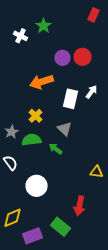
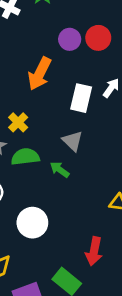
orange arrow: (42, 82) -> (40, 74), turned -45
yellow cross: (36, 116) -> (18, 122), moved

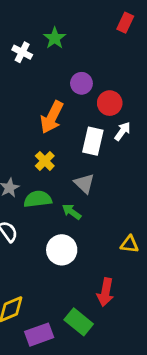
red circle: (98, 38) -> (110, 103), moved
yellow cross: (18, 122) -> (45, 161), moved
white circle: (32, 223) -> (62, 250), moved

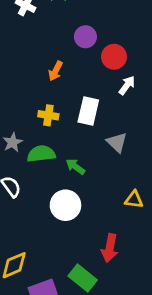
orange arrow: (52, 117) -> (55, 71), size x0.6
white rectangle: (93, 141) -> (88, 111), moved
yellow cross: (45, 161) -> (48, 115), turned -36
gray triangle: (84, 184) -> (117, 142), moved

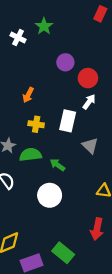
orange arrow: (55, 71) -> (28, 95), moved
white arrow: (127, 85) -> (89, 102), moved
red arrow: (110, 248) -> (97, 229), moved

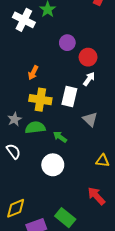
white cross: (18, 37) -> (24, 20), size x1.5
yellow cross: (36, 124) -> (40, 100), size x1.5
red arrow: (97, 229) -> (96, 196), turned 126

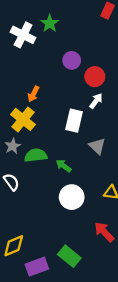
yellow cross: (40, 100) -> (23, 119), moved, turned 30
white circle: (53, 165) -> (72, 197), moved

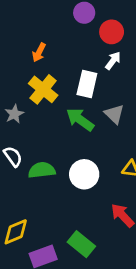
yellow cross: (23, 119) -> (43, 89), moved
green semicircle: (36, 155) -> (42, 170), moved
green arrow: (64, 166) -> (80, 120), moved, size x1.5

